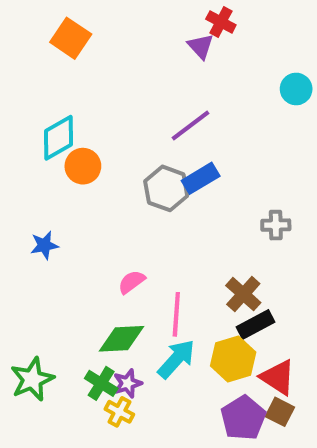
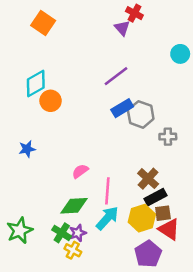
gray hexagon: (166, 188) -> (141, 114), moved
brown square: (280, 412) -> (163, 213), moved, turned -35

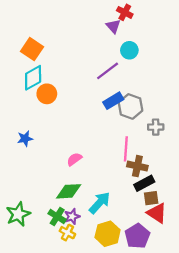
orange square: (43, 23) -> (32, 49), moved
cyan circle: (180, 54) -> (129, 50), moved
brown cross: (148, 179) -> (137, 166), turned -30
pink line: (107, 191) -> (126, 149), moved
yellow hexagon: (142, 218) -> (108, 234), moved

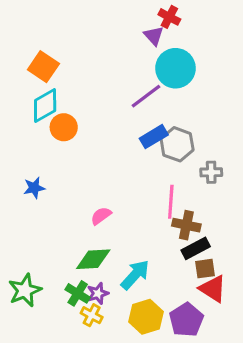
cyan circle: (129, 50) -> (176, 68), size x1.6

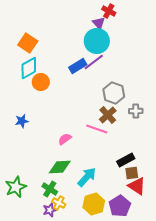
cyan circle: (176, 68) -> (97, 41), moved
blue rectangle: (154, 137) -> (78, 66), moved
pink line: (171, 202) -> (97, 129), moved, turned -75
brown cross: (186, 225) -> (108, 115), moved, turned 36
purple star: (98, 293) -> (50, 210), moved

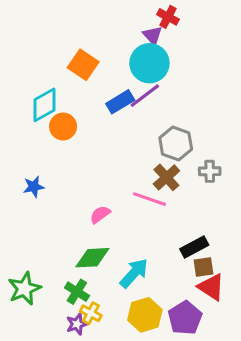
orange square: (28, 43) -> (83, 65), moved

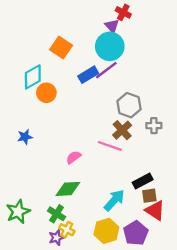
cyan arrow: (134, 273) -> (114, 200), moved

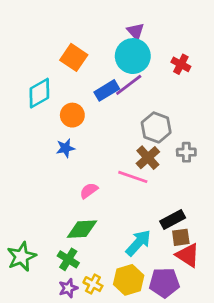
red cross: (123, 12) -> (181, 64), moved
orange circle: (46, 93) -> (72, 115), moved
blue star: (25, 137) -> (65, 148), moved
yellow cross: (67, 230) -> (93, 284), moved
purple pentagon: (136, 233) -> (164, 283), turned 30

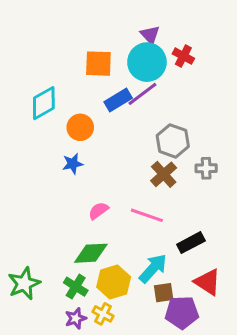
orange square: (74, 57) -> (98, 64), moved, turned -32
red cross: (181, 64) -> (183, 56), moved
pink line: (133, 177) -> (147, 215), moved
brown square: (181, 237) -> (164, 293), moved
yellow hexagon: (129, 280) -> (114, 282), moved

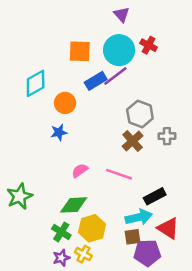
purple triangle: (150, 35) -> (122, 15), moved
cyan arrow: (153, 268) -> (139, 217), moved, turned 35
green star: (24, 284) -> (20, 196), moved

